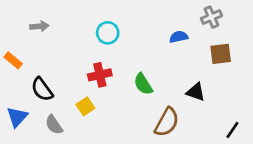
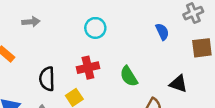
blue semicircle: (179, 37) -> (162, 32), turned 77
black semicircle: (42, 89) -> (47, 79), moved, turned 35

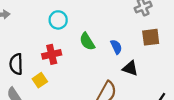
blue semicircle: (162, 32) -> (116, 47), moved
green semicircle: (129, 76) -> (87, 41), moved

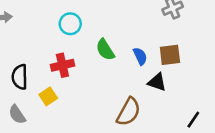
brown square: (151, 37) -> (170, 55), moved

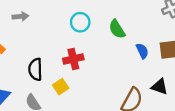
green semicircle: (105, 50) -> (117, 29), moved
black triangle: (157, 82) -> (160, 87), moved

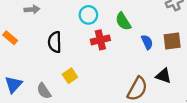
red cross: (73, 59) -> (100, 40), moved
black semicircle: (35, 69) -> (55, 42), moved

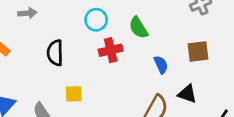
blue semicircle: (147, 42) -> (161, 65), moved
yellow square: (70, 76) -> (74, 94), turned 32

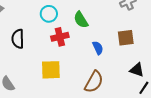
yellow square: (74, 94) -> (51, 70), moved, size x1.5
black triangle: (187, 94) -> (137, 70), moved

